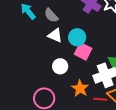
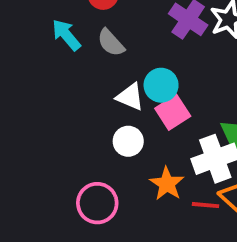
white triangle: (55, 35) -> (130, 97), moved
pink square: (83, 51) -> (173, 112), turned 30

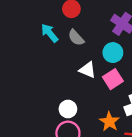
cyan circle: (161, 85) -> (113, 53), moved
white circle: (128, 141) -> (68, 109), moved

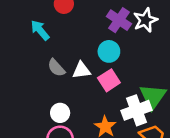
gray semicircle: (76, 38) -> (56, 68), moved
white triangle: (88, 70) -> (81, 70), turned -30

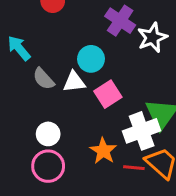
white star: (145, 20) -> (152, 37), moved
cyan arrow: (40, 30) -> (19, 48), moved
cyan circle: (109, 51) -> (91, 59), moved

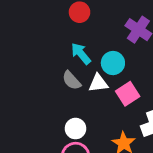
cyan arrow: (19, 48) -> (81, 54), moved

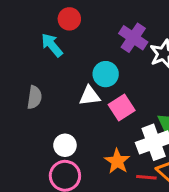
cyan arrow: (81, 54) -> (52, 45), moved
gray semicircle: (71, 80) -> (34, 97), moved, turned -130

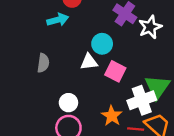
cyan arrow: (52, 45) -> (58, 20), turned 115
pink square: (122, 107) -> (115, 71), turned -30

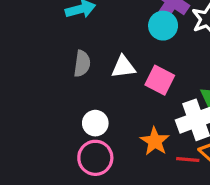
cyan circle: (102, 44) -> (163, 26), moved
gray semicircle: (43, 63) -> (82, 64), moved

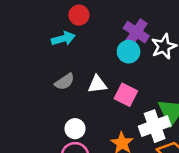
gray semicircle: (82, 64) -> (65, 82), turned 48

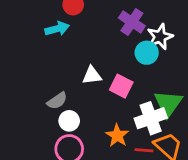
cyan circle: (129, 52) -> (147, 53), moved
gray semicircle: (65, 82) -> (57, 101), moved

